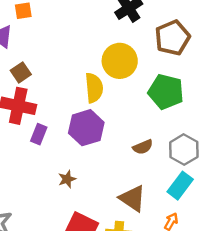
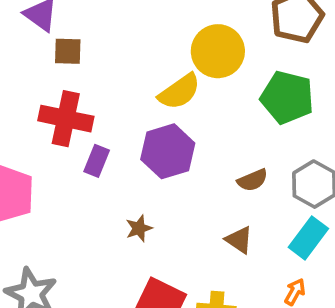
brown square: (21, 72) -> (68, 51), moved, turned 36
yellow semicircle: (94, 88) -> (179, 92), turned 60
brown triangle: (133, 198) -> (239, 240), moved, size x0.7

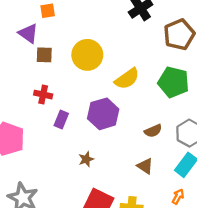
yellow circle: (218, 51) -> (87, 55), moved
yellow semicircle: (179, 92) -> (127, 79), moved
red cross: (66, 119) -> (43, 95), size x0.6

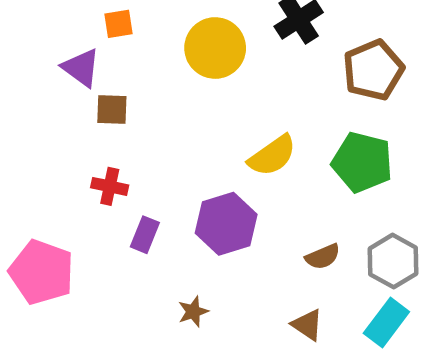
yellow circle: (87, 55) -> (215, 48), moved

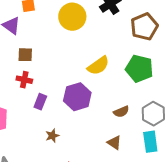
brown square: (112, 110) -> (25, 55), moved
brown star: (193, 312) -> (52, 136), moved
cyan rectangle: (386, 323) -> (150, 142), turned -45

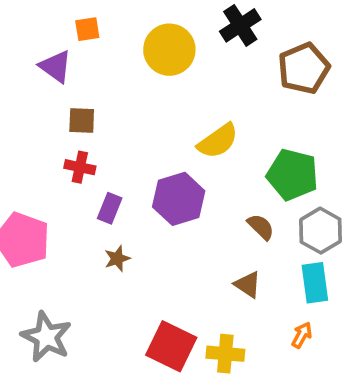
green pentagon: (139, 69) -> (292, 175), moved
brown semicircle: (121, 112) -> (261, 227), turned -112
brown star: (52, 136) -> (117, 259), moved

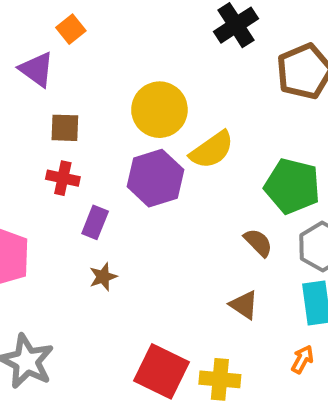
orange square: (87, 29) -> (71, 29), turned -30
yellow circle: (169, 50) -> (159, 110), moved
purple hexagon: (179, 199) -> (155, 178), moved

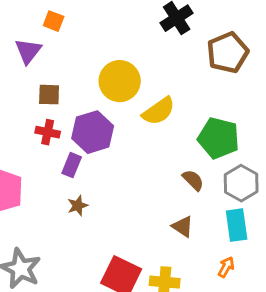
orange square: (71, 29) -> (54, 21), turned -30
purple triangle: (37, 69) -> (28, 51), turned 32
purple hexagon: (155, 178) -> (93, 132), moved

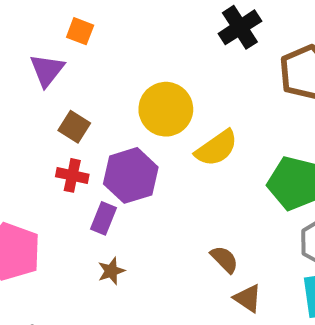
brown square: (49, 95) -> (74, 127), turned 30
brown semicircle: (193, 180) -> (224, 259), moved

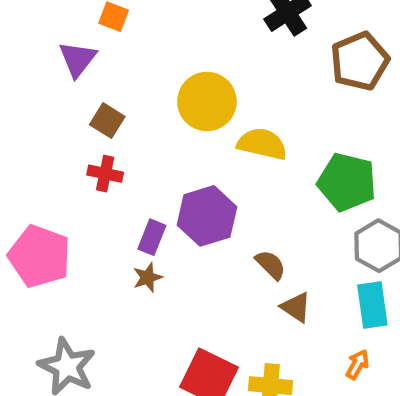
yellow semicircle: (217, 148) -> (262, 144), turned -132
purple hexagon: (131, 175) -> (207, 216), moved
purple rectangle: (103, 218) -> (152, 237), moved

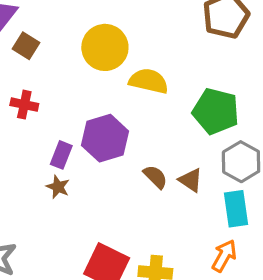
brown square: (107, 121) -> (26, 46), moved
brown star: (148, 277) -> (58, 187), turned -30
brown triangle: (296, 307) -> (191, 180), moved
orange arrow: (357, 364) -> (224, 256), size x1.4

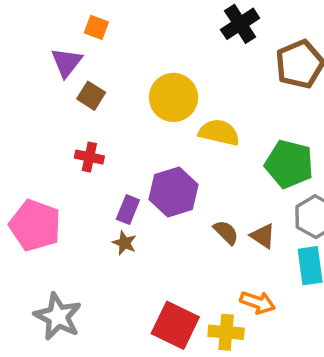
orange arrow: (224, 256) -> (258, 302), moved, turned 80

